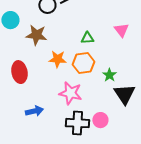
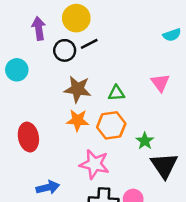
brown star: (36, 35) -> (78, 89), moved

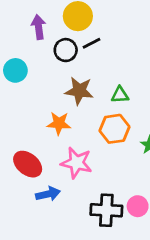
orange star: (78, 120) -> (59, 123), moved
red ellipse: (28, 137) -> (28, 164), moved, turned -40
pink star: (94, 164) -> (77, 163), moved

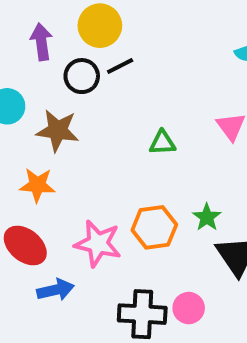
brown star: (79, 91) -> (58, 131), moved
orange star: (59, 123) -> (37, 185), moved
orange hexagon: (115, 129) -> (154, 227), moved

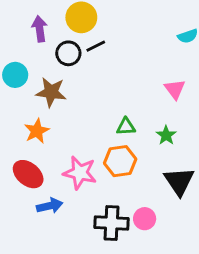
green triangle: (162, 143) -> (126, 127), moved
orange star: (37, 185) -> (37, 131), turned -30
green star: (207, 217) -> (166, 135), moved

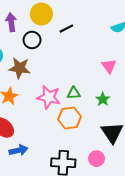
black line: (96, 46) -> (66, 29), moved
pink star: (80, 173) -> (49, 97), moved
pink circle: (145, 219) -> (97, 159), moved

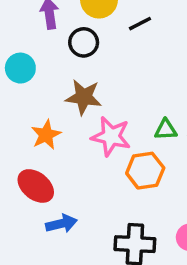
brown star: (20, 68) -> (84, 97), moved
green triangle: (74, 93) -> (166, 130), moved

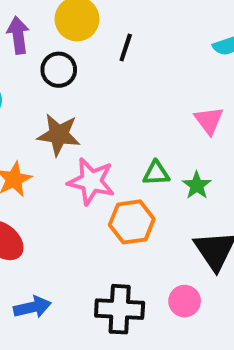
black line: (140, 24) -> (126, 47), turned -45
blue arrow: (61, 224) -> (32, 307), moved

